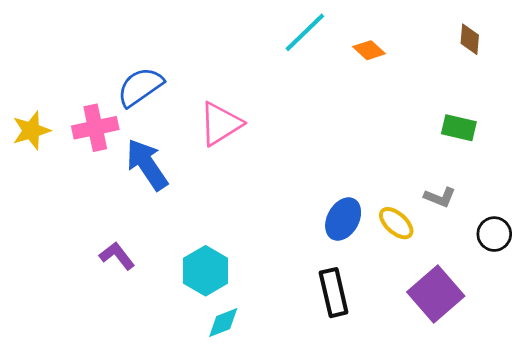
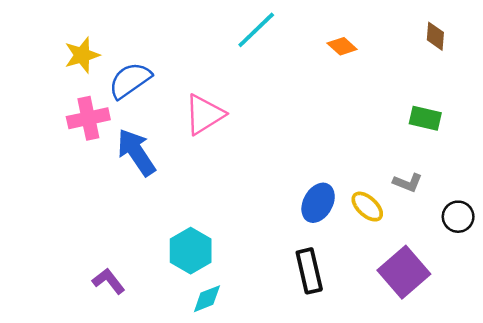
cyan line: (305, 32) -> (256, 30), moved
yellow star: (31, 131) -> (82, 55), moved
purple L-shape: (117, 256) -> (109, 281), moved

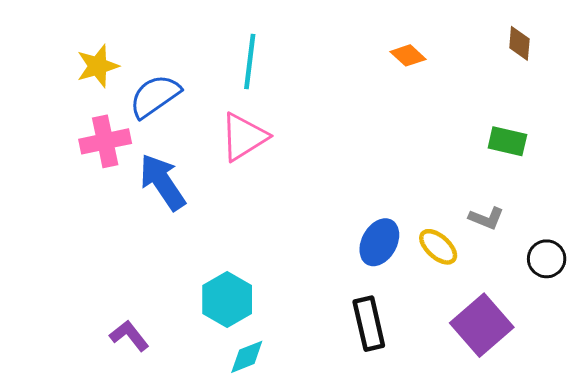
cyan line: (256, 30) -> (250, 61), moved, turned -39

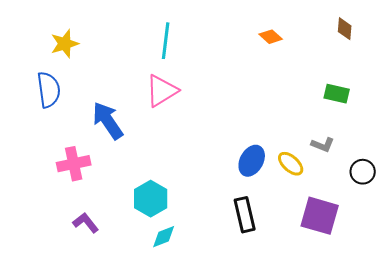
blue semicircle: (155, 96) -> (49, 90), moved, turned 117
pink cross: (105, 141) -> (74, 164), moved
purple square: (482, 325) -> (320, 216), turned -33

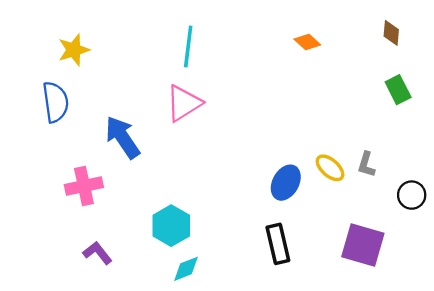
green rectangle: (337, 94) -> (398, 90), moved, turned 50
gray L-shape: (323, 145) -> (366, 164), turned 85
yellow ellipse: (291, 164) -> (330, 168), moved

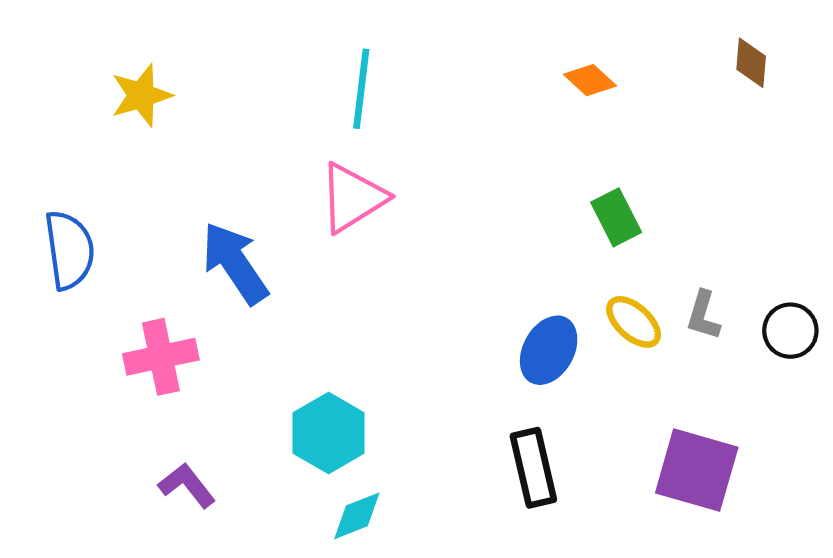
green rectangle: (398, 90) -> (616, 217), moved
blue semicircle: (56, 102) -> (69, 250), moved
black circle: (412, 195) -> (790, 331), moved

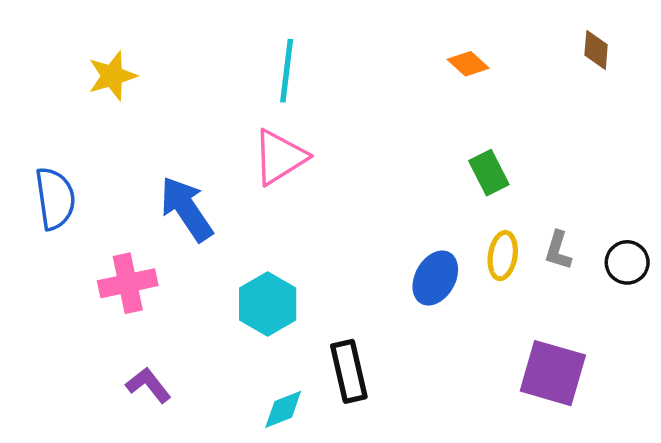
yellow ellipse: (634, 322) -> (503, 256), turned 57
cyan hexagon: (329, 433) -> (268, 304), moved
black rectangle: (533, 468) -> (349, 371), moved

